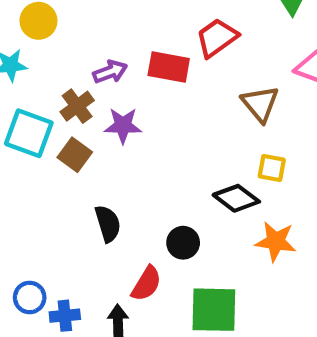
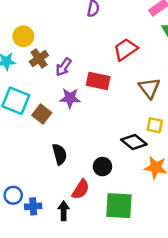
red rectangle: (169, 67) -> (98, 81), moved
purple arrow: (110, 72) -> (64, 67), turned 144
brown cross: (77, 106) -> (39, 59), moved

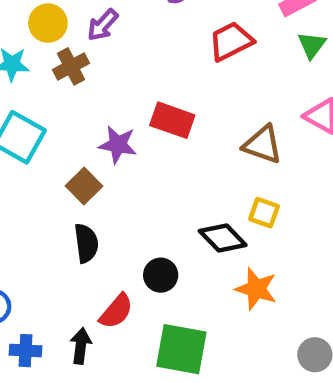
red trapezoid: (126, 49) -> (231, 41), moved
purple arrow: (64, 67) -> (103, 25), moved
brown triangle: (149, 88) -> (263, 145), turned -40
brown square: (42, 114) -> (84, 186), moved
blue cross: (33, 206) -> (26, 351), moved

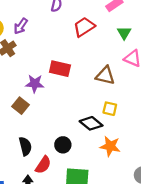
green triangle: (312, 45) -> (124, 33), moved
black semicircle: (86, 243) -> (25, 146), moved

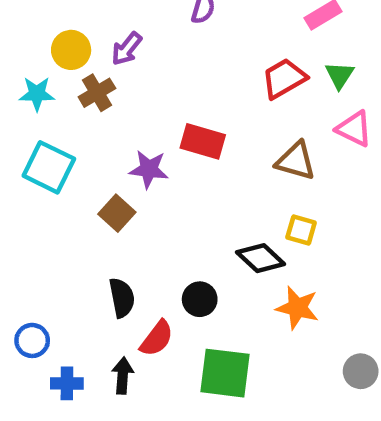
red trapezoid: (84, 27) -> (284, 78), moved

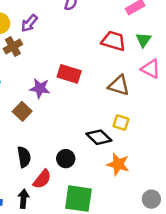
red trapezoid: (284, 78) -> (113, 41), turned 45

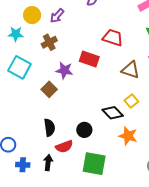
red trapezoid: (113, 41) -> (113, 38), moved
brown cross: (13, 47) -> (49, 42), moved
yellow square: (121, 123) -> (131, 101), turned 32
red semicircle: (42, 179) -> (64, 147), turned 30

